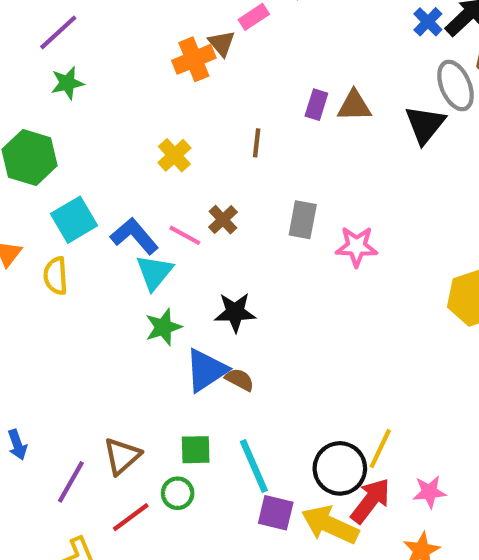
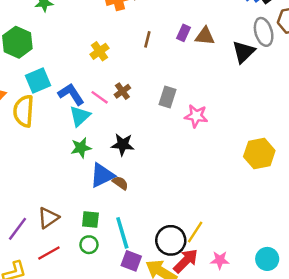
brown line: (257, 143) -> (147, 39), moved
yellow semicircle: (56, 276) -> (24, 111), size x1.5
green circle: (178, 493) -> (89, 245), moved

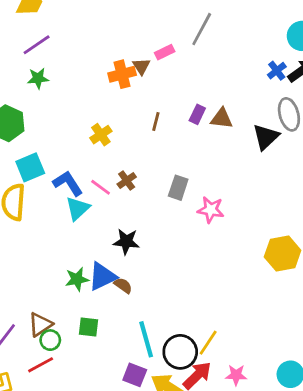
green star: (81, 148) -> (77, 279), moved
cyan line: (122, 233) -> (146, 339), moved
green circle: (89, 245) -> (50, 340), moved

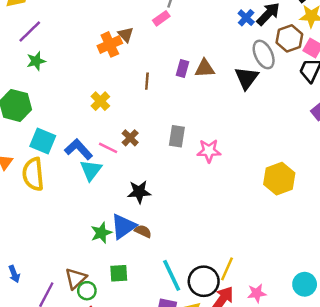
pink rectangle: (165, 52) -> (161, 18), moved
cyan square: (30, 167) -> (43, 141), turned -35

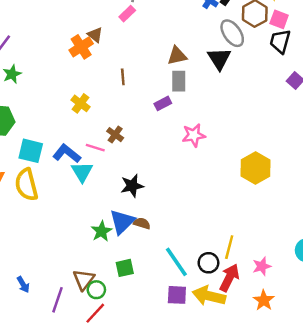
purple rectangle: (183, 69) -> (163, 103), moved, turned 56
gray rectangle: (177, 136) -> (179, 81), moved
yellow hexagon: (279, 179) -> (256, 168), moved
black circle: (204, 281) -> (208, 263), size x0.7

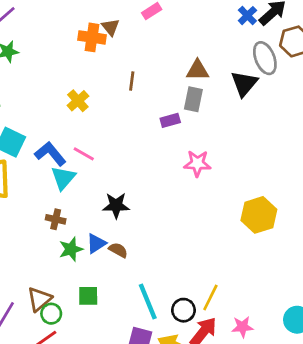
orange cross: (81, 47) -> (92, 37), turned 30
brown cross: (115, 135) -> (56, 219), moved, turned -35
blue triangle: (122, 222) -> (96, 243), size x0.7

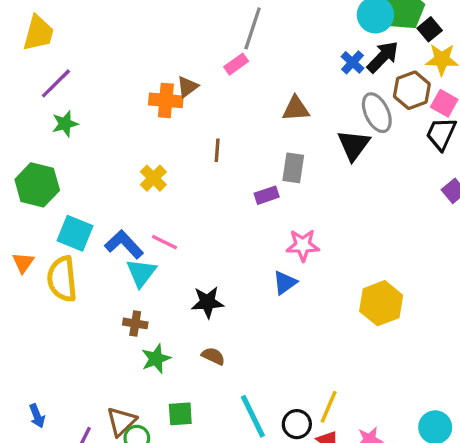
brown triangle: (111, 27) -> (188, 87), turned 36
brown triangle: (198, 70) -> (296, 109), moved
blue triangle: (96, 243) -> (285, 283), moved

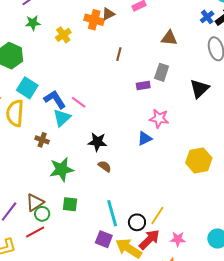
black triangle: (354, 145) -> (199, 89), moved
yellow cross: (153, 178) -> (63, 35), moved
brown cross: (135, 323) -> (42, 140), moved
brown semicircle: (213, 356) -> (105, 166), moved
green star: (156, 359) -> (62, 169), size x1.4

